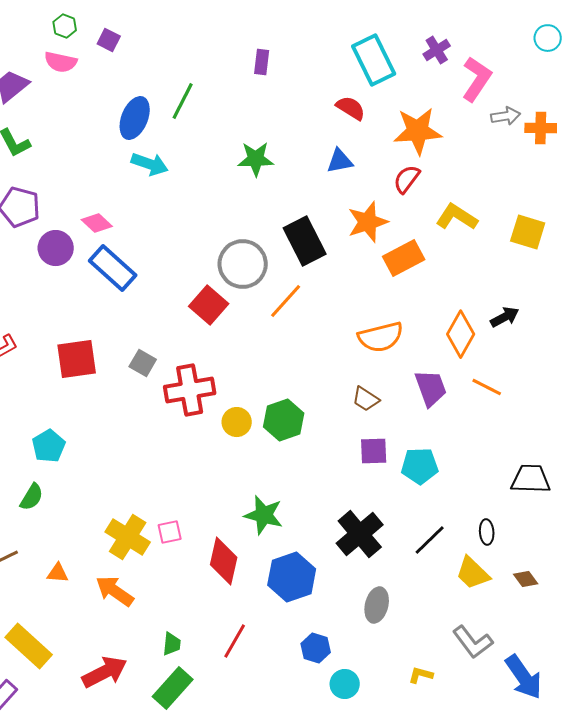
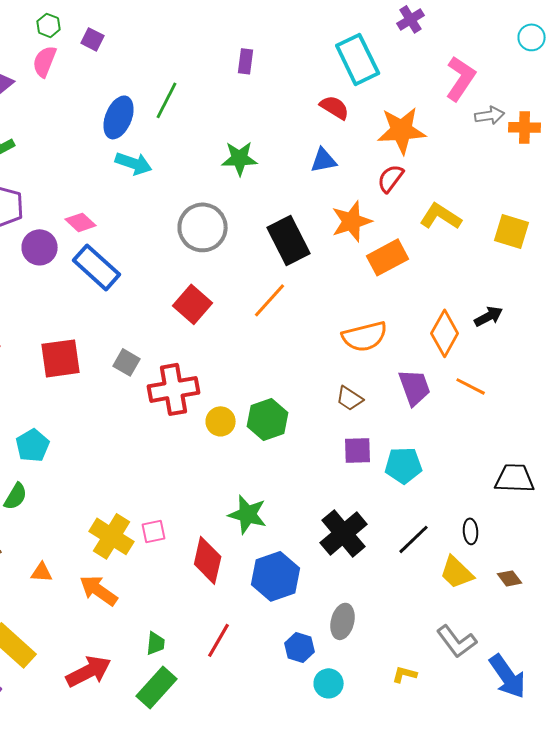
purple cross: (437, 50) -> (411, 19), moved
pink semicircle: (61, 62) -> (45, 61), turned 100
gray circle: (243, 264) -> (203, 227), moved
gray ellipse: (377, 605) -> (343, 621), moved

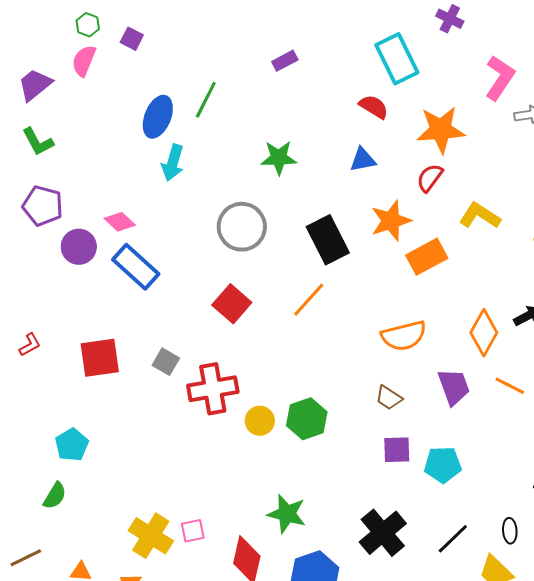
purple cross: (411, 19) -> (450, 19), turned -32
purple rectangle: (246, 61) -> (285, 61), turned 55
cyan arrow: (134, 163) -> (173, 163), turned 87

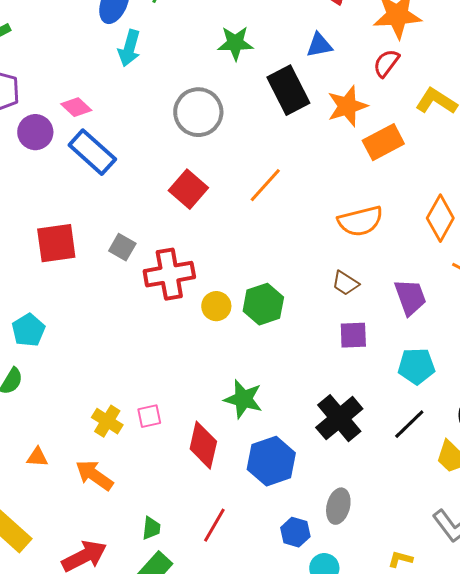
black rectangle: (328, 240) -> (288, 90), moved
purple trapezoid: (454, 387) -> (410, 297), moved
cyan pentagon: (443, 465) -> (416, 366), moved
yellow cross: (151, 536) -> (107, 421), size x0.7

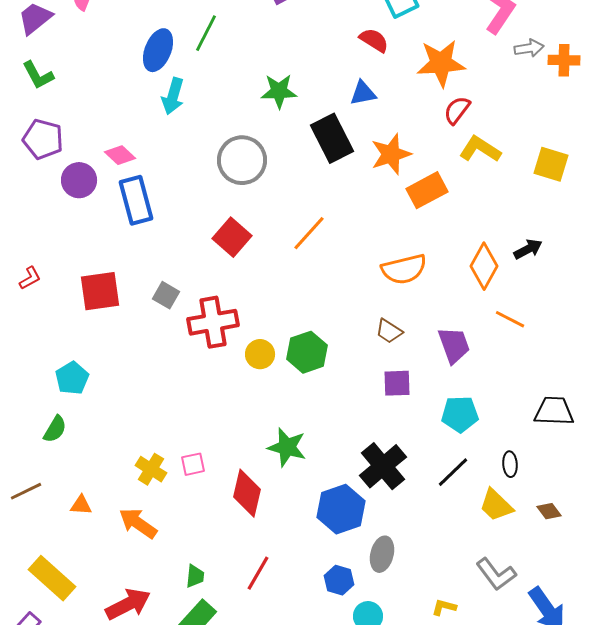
red semicircle: (386, 63) -> (457, 110), moved
blue rectangle: (92, 152) -> (136, 200), turned 33
blue hexagon: (271, 461) -> (341, 509), moved

